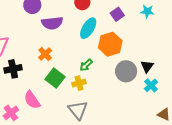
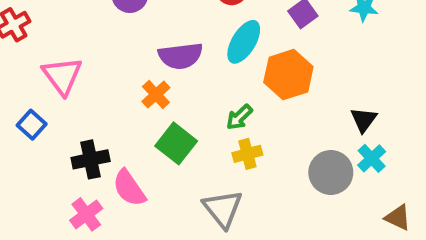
purple semicircle: (52, 23) -> (181, 56), moved
black cross: (13, 69) -> (91, 159), moved
gray circle: (126, 71) -> (331, 172), moved
yellow cross: (79, 83) -> (247, 154), moved

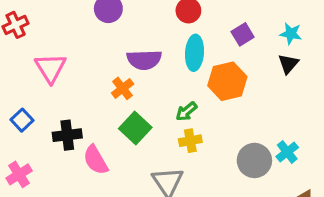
cyan ellipse: (244, 42) -> (194, 53), turned -32
black triangle: (364, 120) -> (288, 64), moved
blue square: (32, 125) -> (22, 120), moved
pink cross: (86, 214) -> (19, 174), moved

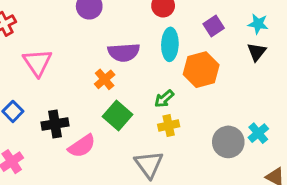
pink semicircle: (96, 160) -> (82, 146), turned -92

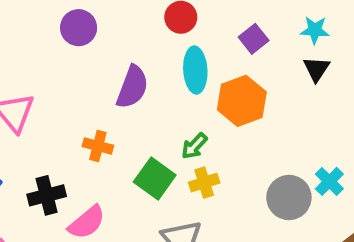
purple semicircle: (124, 52) -> (132, 87), turned -60
orange cross: (105, 79) -> (98, 146), moved, turned -30
green square: (117, 115) -> (155, 178), moved

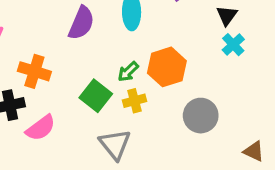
orange hexagon: (242, 101) -> (167, 67), moved
orange cross: (98, 146) -> (34, 71), moved, size x1.4
cyan cross: (329, 181) -> (233, 45), moved

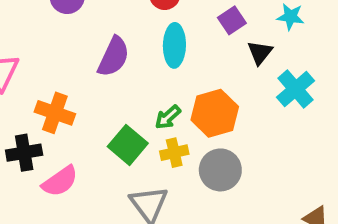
black triangle: (227, 15) -> (260, 53), moved
cyan cross: (233, 45) -> (296, 89), size x1.4
gray circle: (201, 116) -> (220, 170), moved

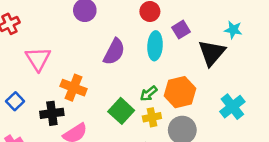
purple square: (232, 20) -> (181, 30), moved
black triangle: (260, 53) -> (212, 53), size x1.6
cyan cross: (296, 89) -> (232, 107), moved

